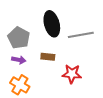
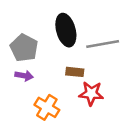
brown rectangle: (48, 57) -> (75, 72), moved
orange cross: (20, 85) -> (47, 107), moved

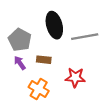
brown rectangle: (75, 72) -> (44, 60), moved
purple arrow: (24, 76) -> (20, 63), turned -136

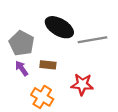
black ellipse: (54, 25) -> (59, 27), turned -45

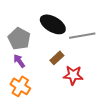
brown rectangle: (48, 65) -> (57, 58), moved, turned -48
orange cross: (42, 97) -> (20, 86), moved

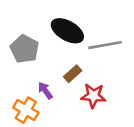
purple arrow: (19, 61) -> (45, 91), moved

